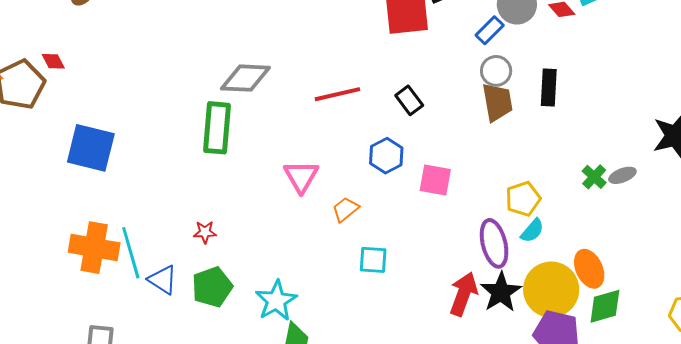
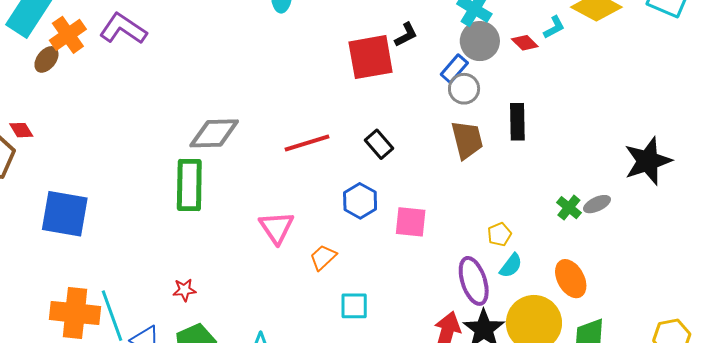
gray circle: (496, 71) -> (464, 89), moved
yellow pentagon: (523, 199) -> (499, 234), size x0.7
orange ellipse: (589, 269) -> (571, 279), moved

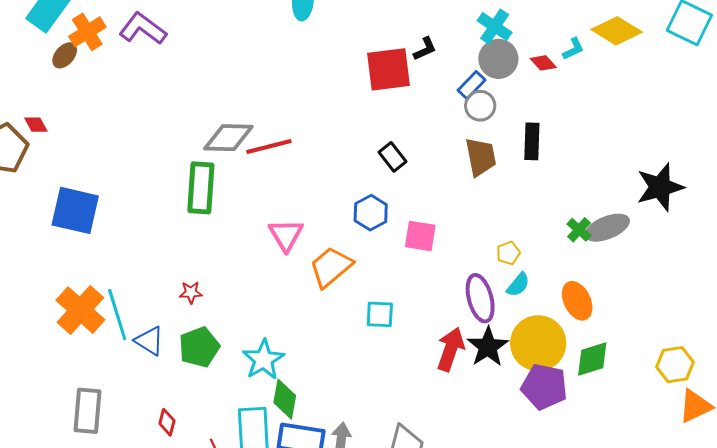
red line: (307, 143) -> (269, 146), moved
gray ellipse: (597, 204) -> (607, 228), size x1.6
orange trapezoid: (323, 257) -> (331, 267), size x1.6
cyan square: (354, 306) -> (380, 314), moved
orange cross: (75, 313) -> (80, 310), turned 33

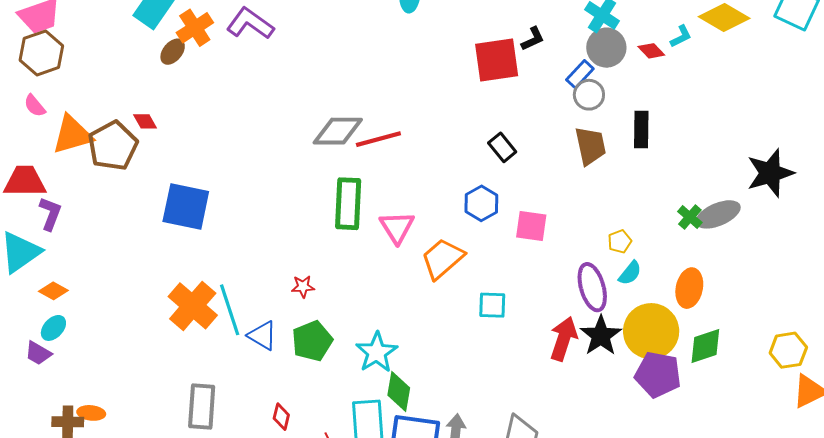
green rectangle: (201, 188) -> (348, 204), moved
orange ellipse: (577, 301) -> (689, 288), turned 39

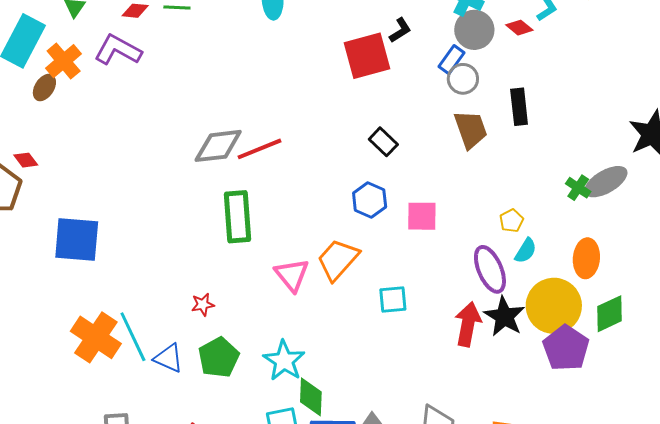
pink triangle: (397, 227) -> (292, 275), moved
purple pentagon: (658, 375) -> (566, 348), turned 30

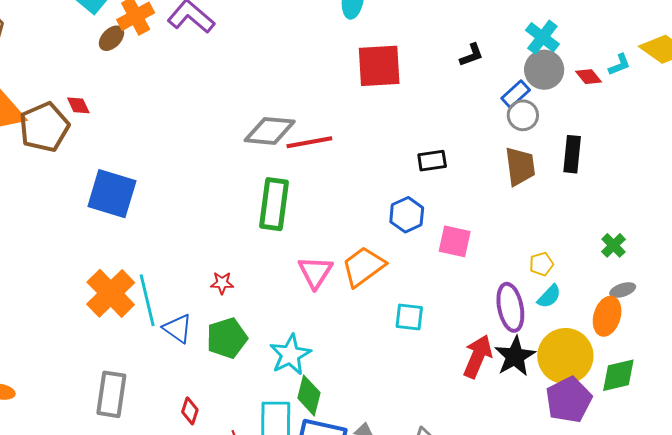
red square: (367, 56) -> (379, 66), moved
black rectangle: (383, 142) -> (432, 161), turned -64
gray ellipse: (606, 182) -> (623, 290), moved, size x0.6

